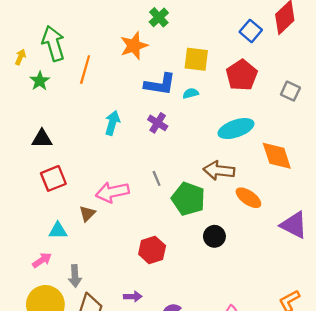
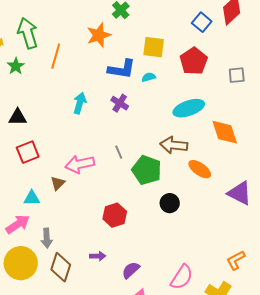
gray square: (290, 91) -> (237, 75), turned -30
pink arrow: (42, 260) -> (18, 224), size x1.4

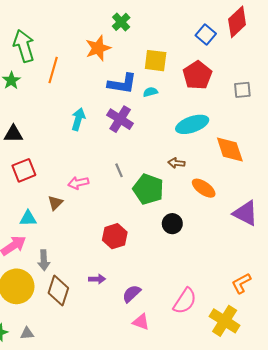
purple cross: (120, 103) -> (120, 119), size x1.4
brown arrow: (174, 145) -> (176, 163), size x0.6
pink arrow: (80, 164) -> (78, 183), size x0.7

